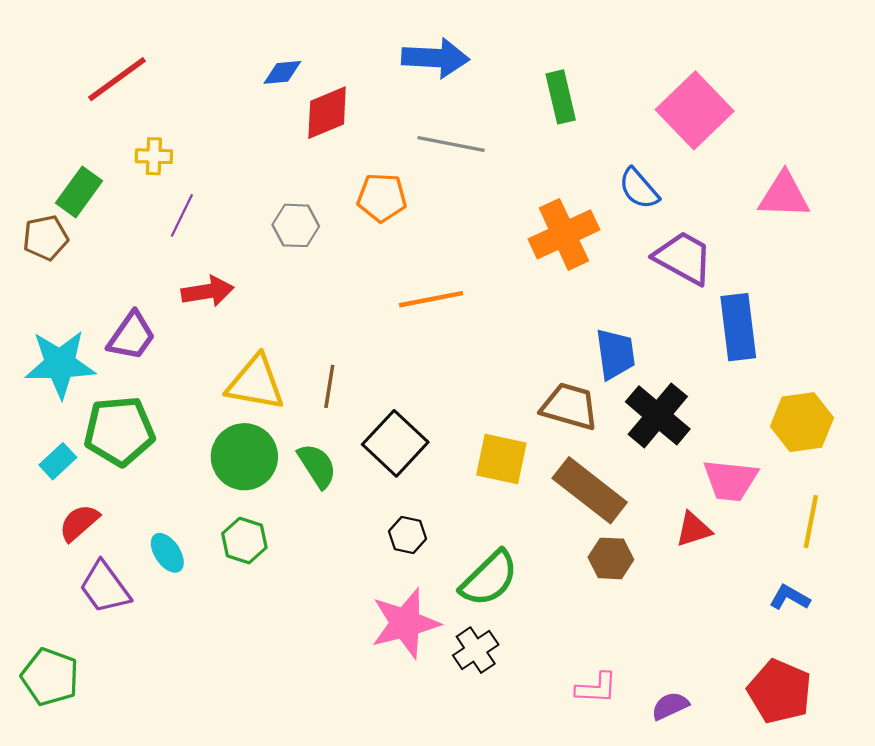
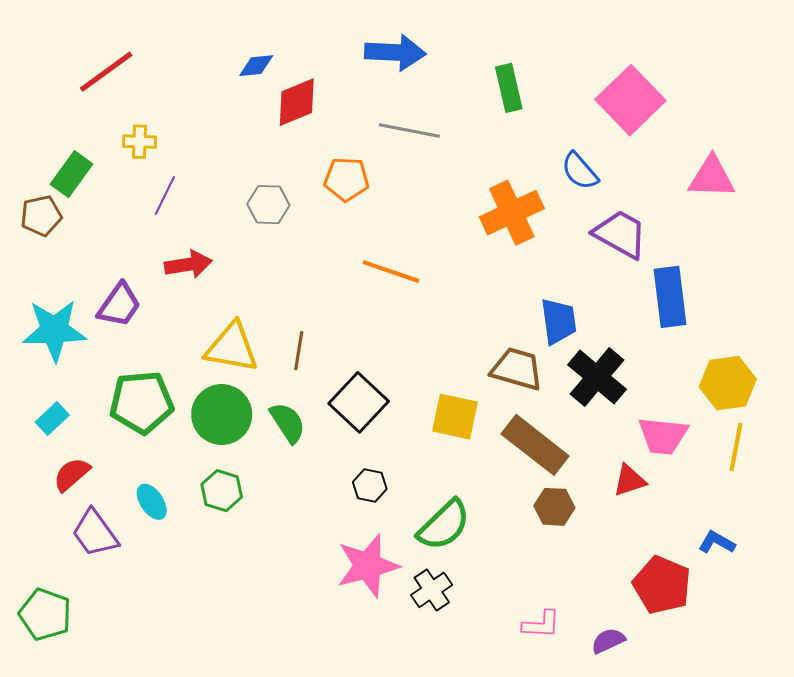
orange line: (431, 299) -> (391, 272), turned 30
green pentagon: (119, 431) -> (142, 402), moved
yellow line: (811, 522) -> (736, 447), moved
red pentagon: (780, 691) -> (662, 585), moved

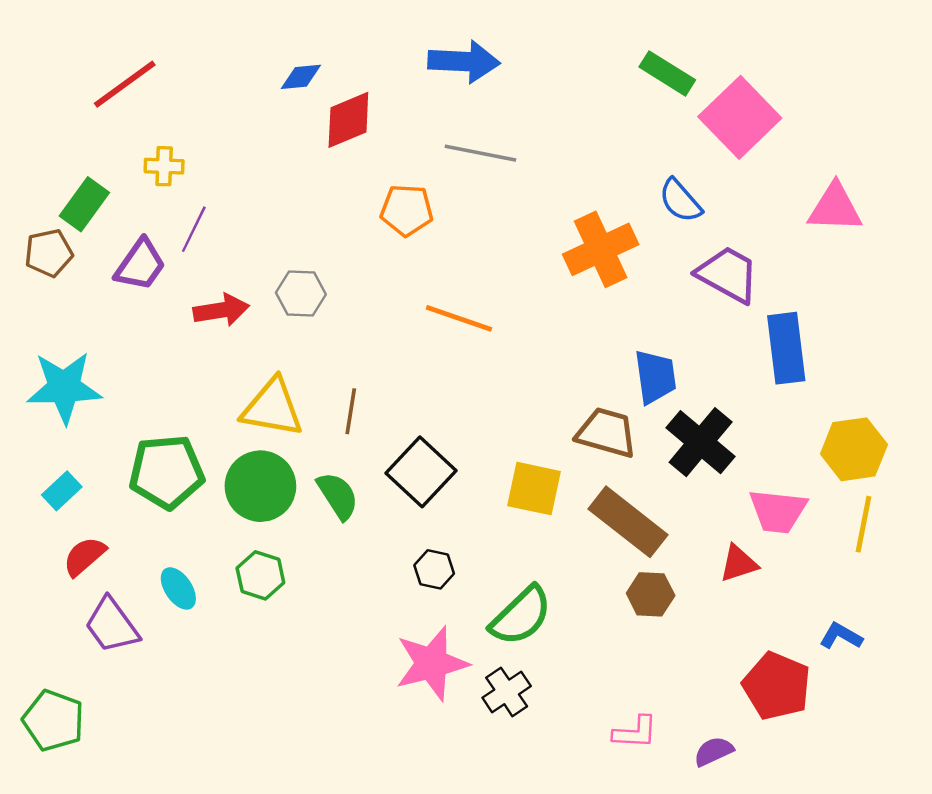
green rectangle: (509, 88) -> (667, 73), moved, turned -45
gray hexagon: (268, 205) -> (301, 293), moved
purple trapezoid: (119, 305) -> (140, 265), moved

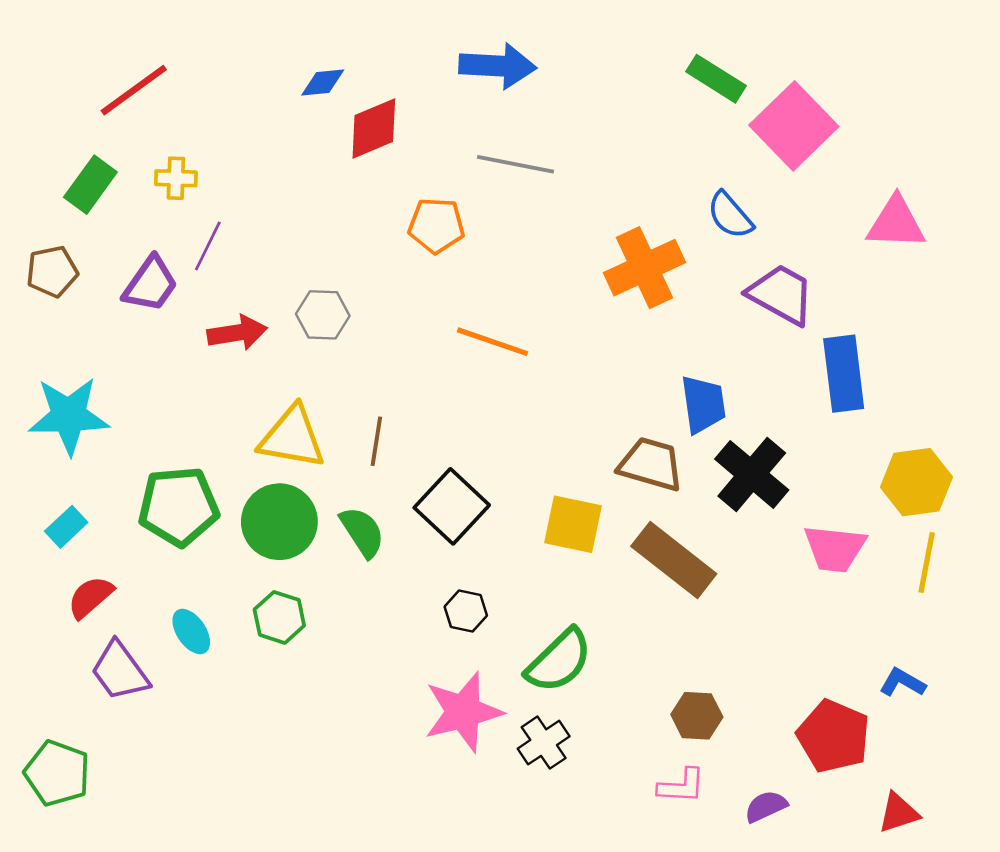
green rectangle: (84, 204) -> (90, 185), moved
red triangle: (739, 563) -> (899, 813), moved
brown hexagon: (651, 594) -> (697, 716), moved

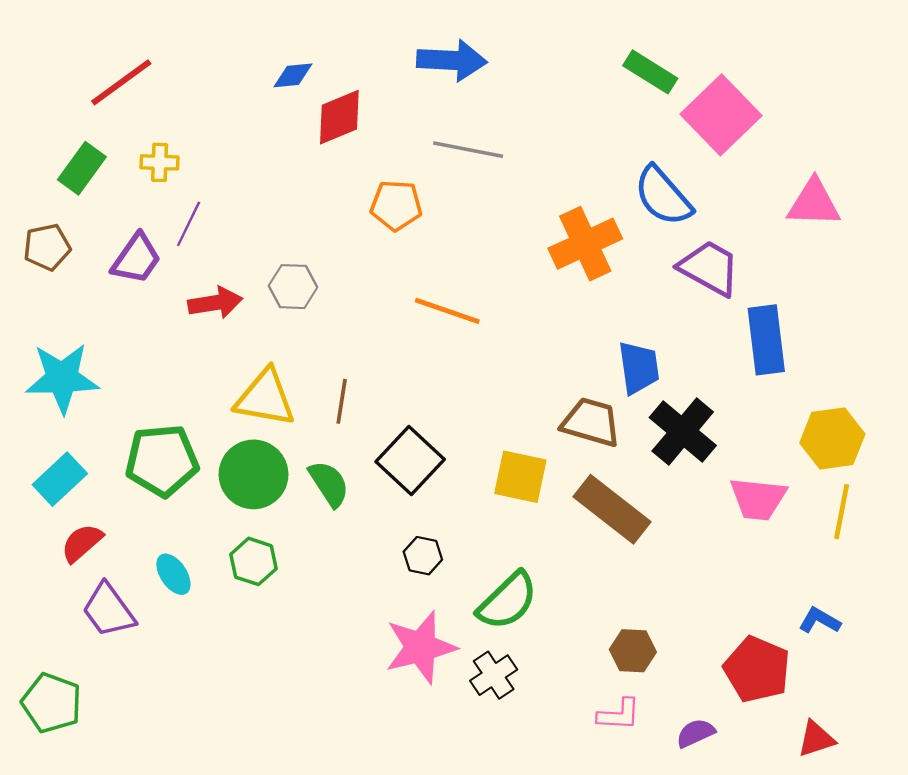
blue semicircle: (730, 215) -> (663, 196), size x1.4
cyan rectangle: (66, 527) -> (60, 479), size x1.4

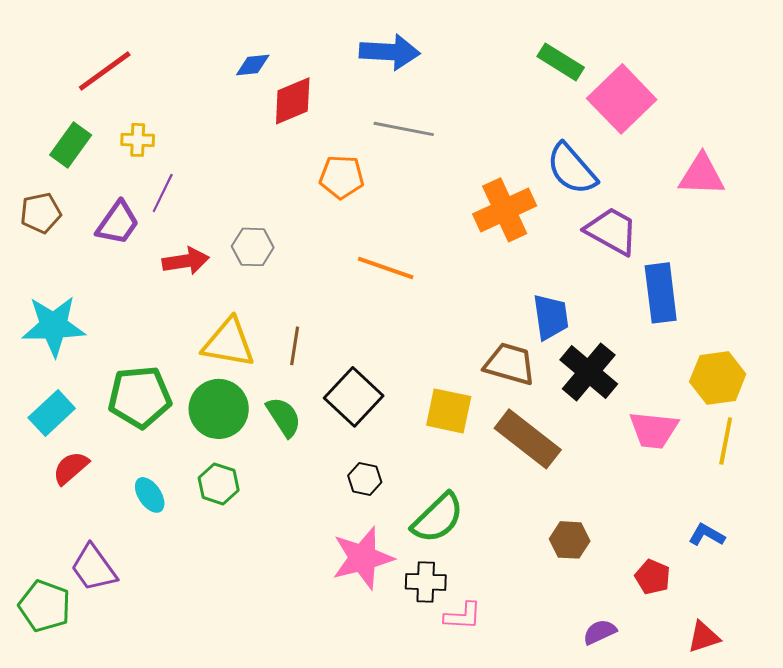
purple trapezoid: (109, 610) -> (94, 568), moved
brown hexagon: (633, 651) -> (570, 540), moved
red pentagon: (757, 669) -> (653, 577), size x0.6
black cross: (494, 675) -> (426, 582), turned 36
pink L-shape: (619, 715) -> (463, 616), moved

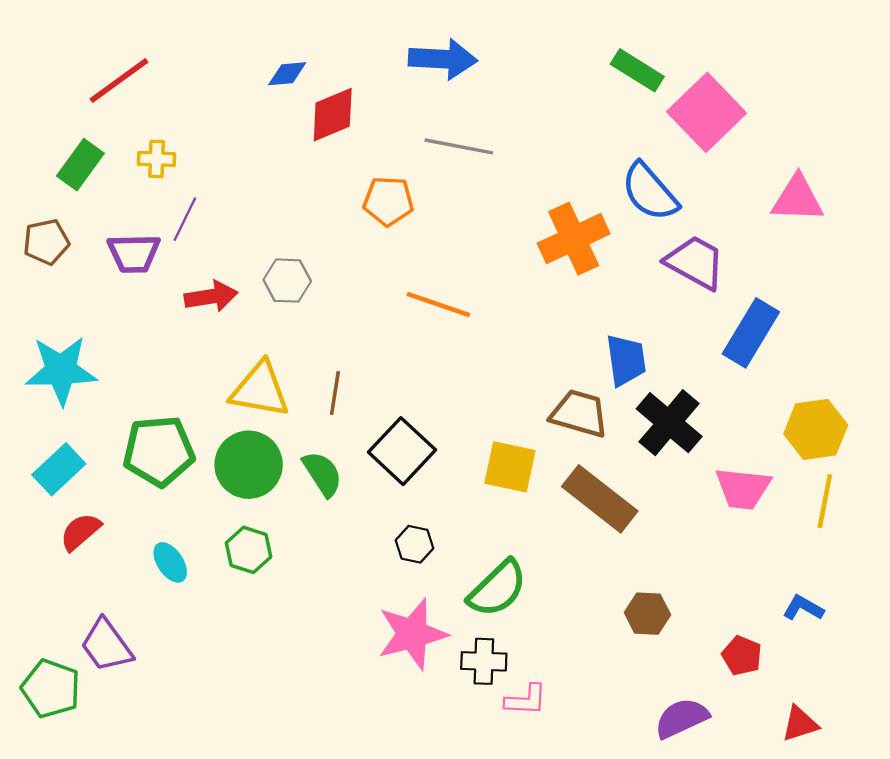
purple trapezoid: (118, 223) -> (134, 253), turned 54
blue rectangle: (661, 293) -> (751, 333), turned 38
purple semicircle: (600, 632) -> (682, 718), size x1.4

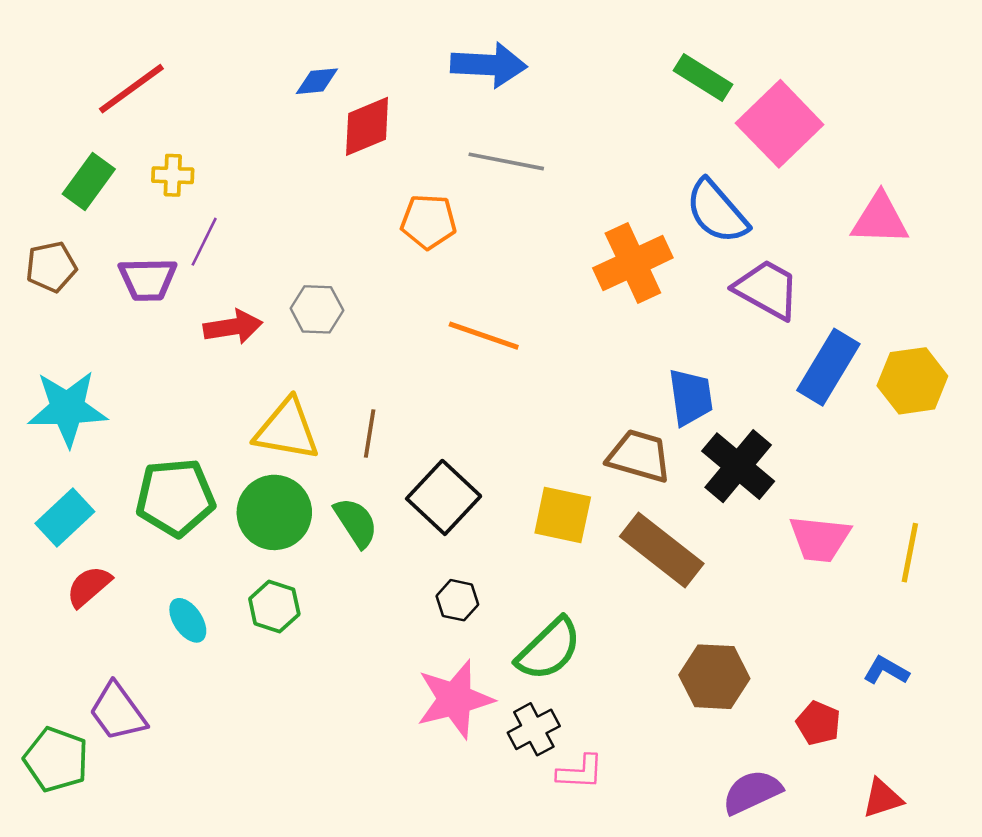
yellow hexagon: (816, 429) -> (912, 381), moved
brown hexagon: (647, 614) -> (714, 677), size x1.4
black cross: (484, 661) -> (534, 729), turned -30

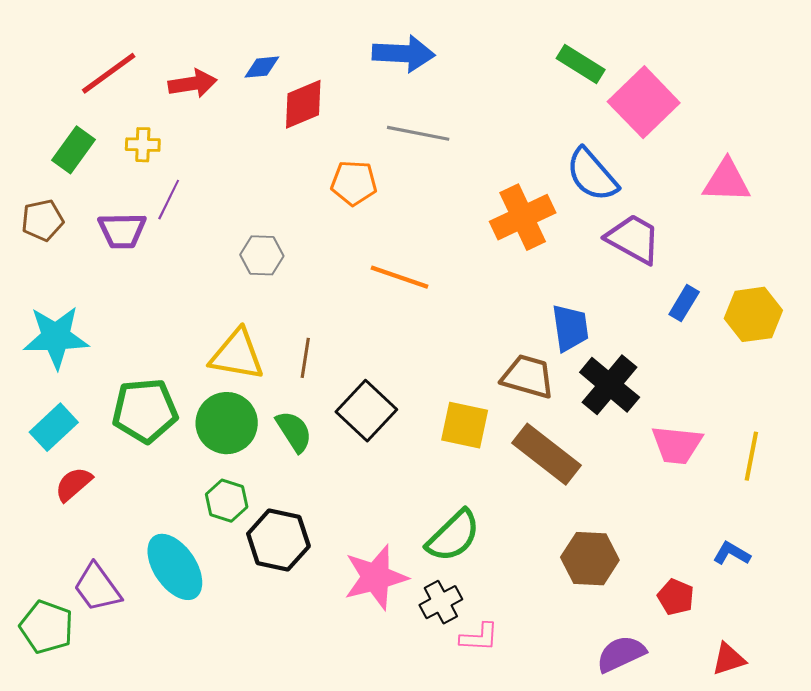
red arrow: (233, 327) -> (192, 84), moved
blue rectangle: (828, 367) -> (684, 303), size x0.6
black hexagon: (457, 600) -> (278, 540), moved, size x1.8
cyan ellipse: (188, 620) -> (175, 567), moved, size x1.8

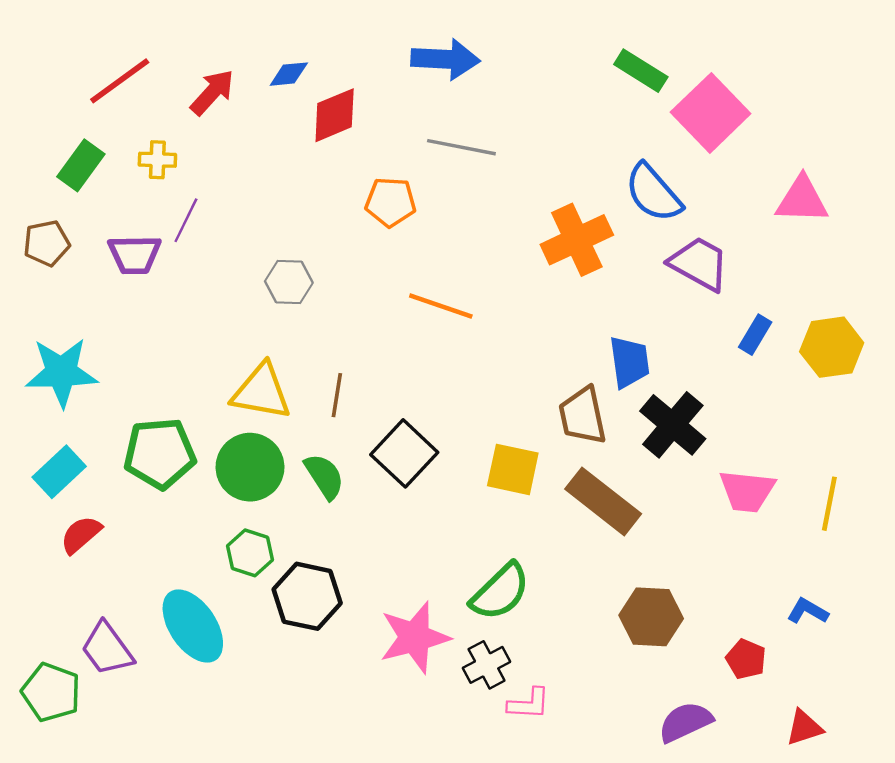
red arrow: (192, 84) -> (212, 92), turned -39
brown trapezoid: (528, 376) -> (583, 416), turned -118

